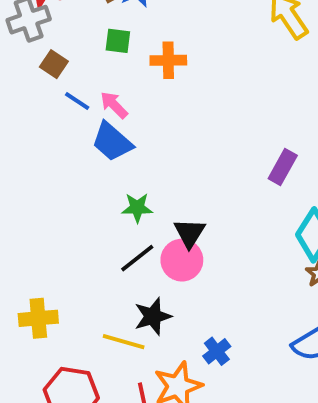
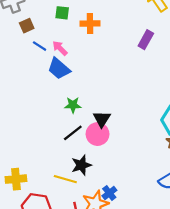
brown square: (54, 64) -> (27, 26), turned 32
purple rectangle: (283, 167) -> (146, 40), moved
yellow cross: (38, 318) -> (16, 179), moved
blue cross: (217, 351) -> (109, 193), moved

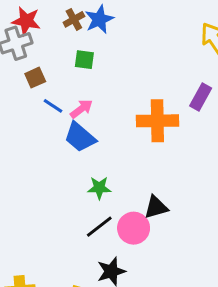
orange cross: (90, 24) -> (157, 121), moved, size x1.5
pink arrow: (60, 48) -> (81, 109), turned 98
black triangle: (102, 119) -> (156, 207), moved, turned 42

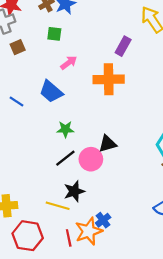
purple rectangle: (201, 97) -> (123, 46), moved
blue line: (53, 106) -> (17, 102), moved
pink arrow: (81, 109) -> (69, 63), moved

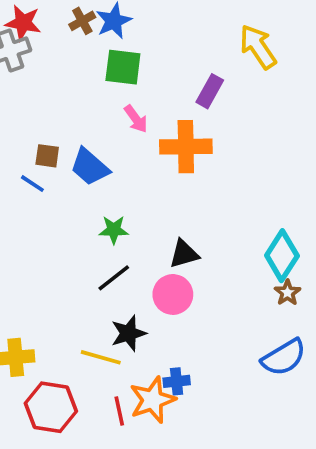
green square: (54, 34) -> (123, 67), moved, size x1.5
brown square: (18, 47) -> (47, 156), moved, turned 32
pink arrow: (69, 63) -> (136, 119), moved, turned 91
pink circle: (91, 159) -> (173, 294), moved
blue cross: (103, 220) -> (177, 381), turned 32

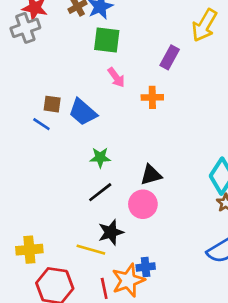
yellow arrow: (258, 47) -> (204, 25), turned -116
orange cross: (186, 147) -> (152, 97), size x0.6

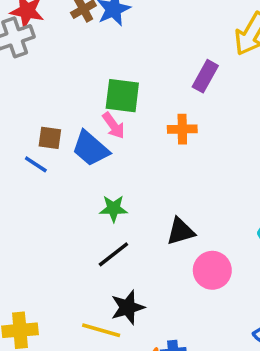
green square: (107, 40) -> (122, 96), moved
pink arrow: (116, 77) -> (113, 126), moved
pink circle: (143, 204) -> (212, 270), moved

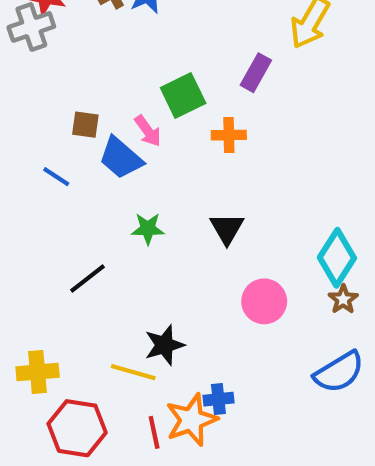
green square: (122, 96) -> (183, 96), moved, turned -33
brown square: (50, 138) -> (85, 125), moved
black triangle: (181, 231) -> (227, 229), moved, turned -44
black line: (113, 254) -> (87, 279), moved

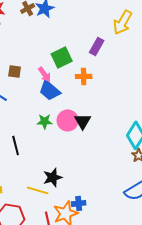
blue trapezoid: (121, 158) -> (50, 90), moved
black line: (87, 279) -> (16, 145), turned -66
pink circle: (264, 301) -> (68, 120), moved

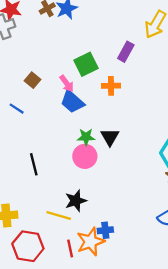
brown square: (15, 71) -> (33, 80), turned 32
pink circle: (68, 120) -> (85, 156), moved
green star: (45, 121) -> (86, 137), moved

